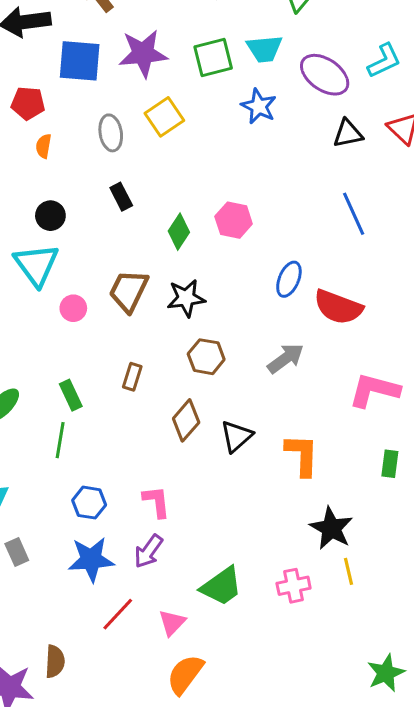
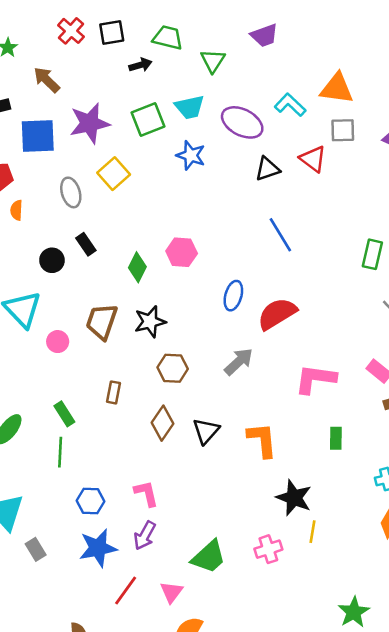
cyan L-shape: (384, 61) -> (290, 105), turned -104
black circle: (50, 216) -> (52, 260), moved
red semicircle: (338, 307) -> (277, 314), turned 135
yellow line: (349, 571) -> (313, 532), turned 30

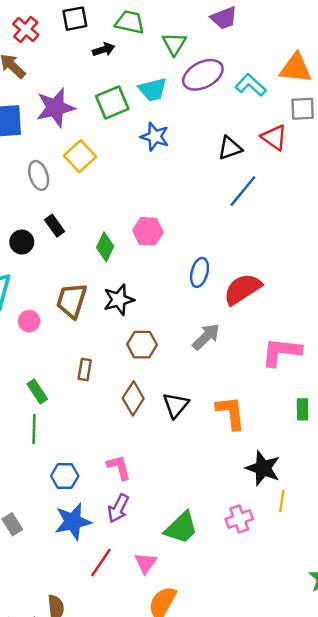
red cross: (71, 31) -> (26, 29), moved
purple ellipse: (242, 122) -> (203, 75), moved, turned -54
blue line: (280, 235) -> (243, 191), moved, turned 72

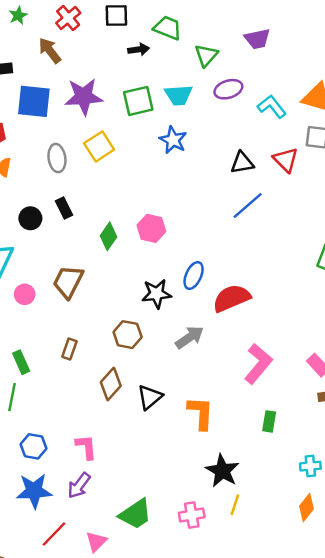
purple ellipse: (203, 75) -> (228, 89), size x0.7
black star: (119, 300) -> (157, 294), moved
pink L-shape: (281, 352) -> (258, 364), turned 114

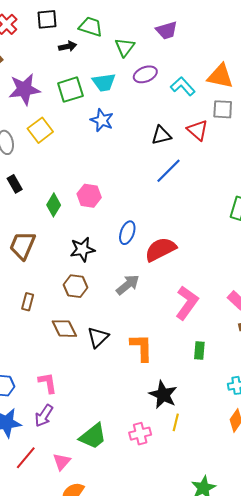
black star: (157, 294) -> (82, 249), moved
brown diamond: (111, 384) -> (64, 329), turned -64

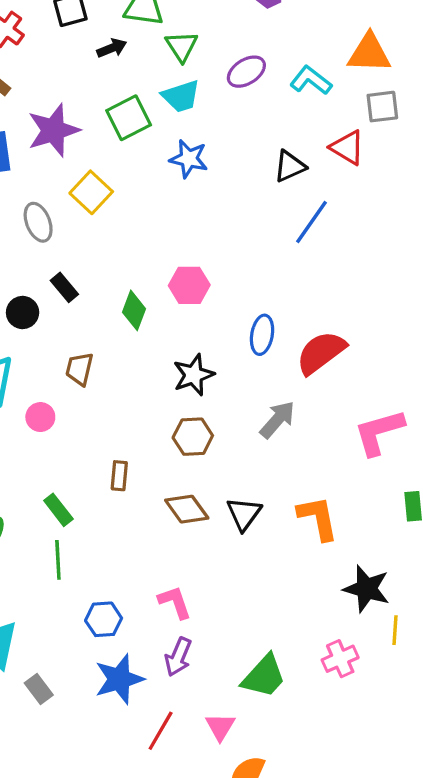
green triangle: (125, 47) -> (182, 46), moved
brown trapezoid: (22, 245) -> (79, 369), moved, size x0.7
pink L-shape: (187, 303) -> (379, 432), turned -132

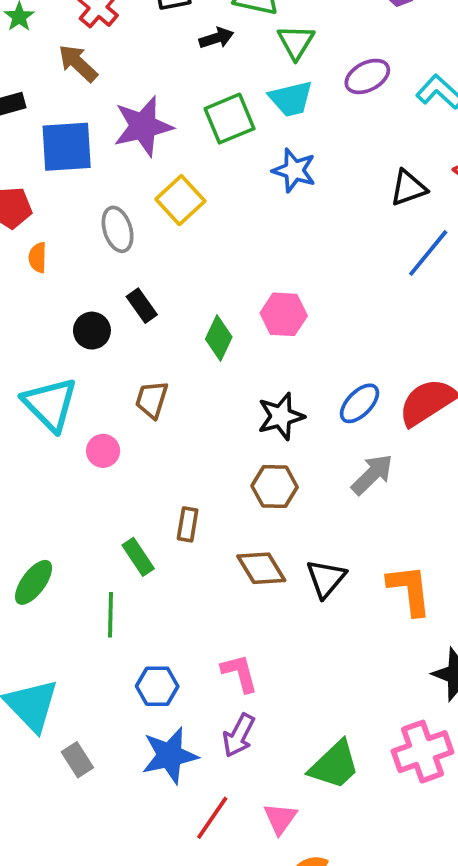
blue ellipse: (262, 335) -> (359, 403), moved, turned 30
green rectangle: (58, 510) -> (138, 557), moved
pink cross: (340, 659) -> (422, 752), size x1.4

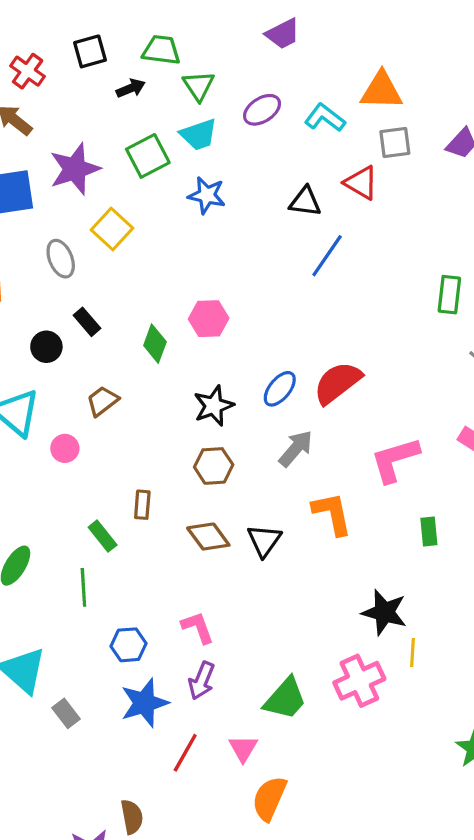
black triangle: (408, 188) -> (305, 202), turned 32
brown trapezoid: (152, 400) -> (102, 401), turned 40
orange L-shape: (409, 590) -> (332, 514), moved

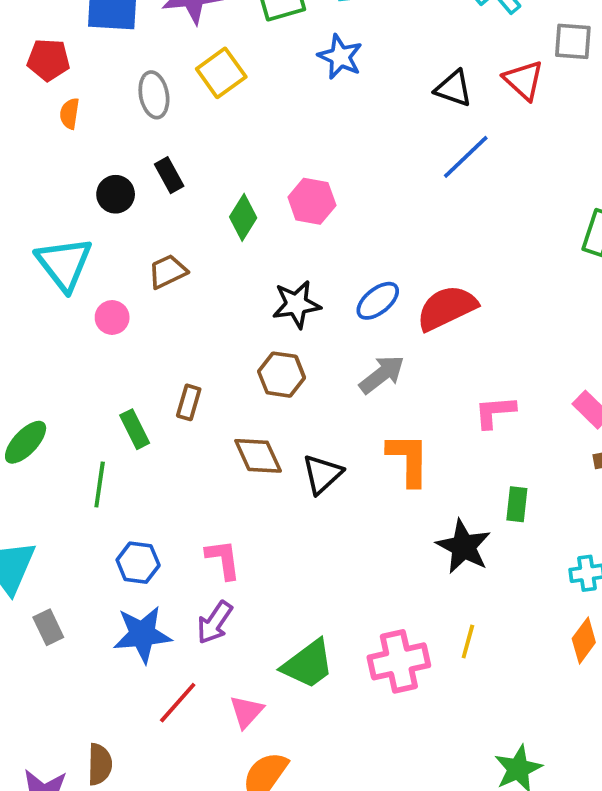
pink L-shape: (395, 460) -> (495, 412), size x0.7
black star: (384, 612) -> (463, 547), moved

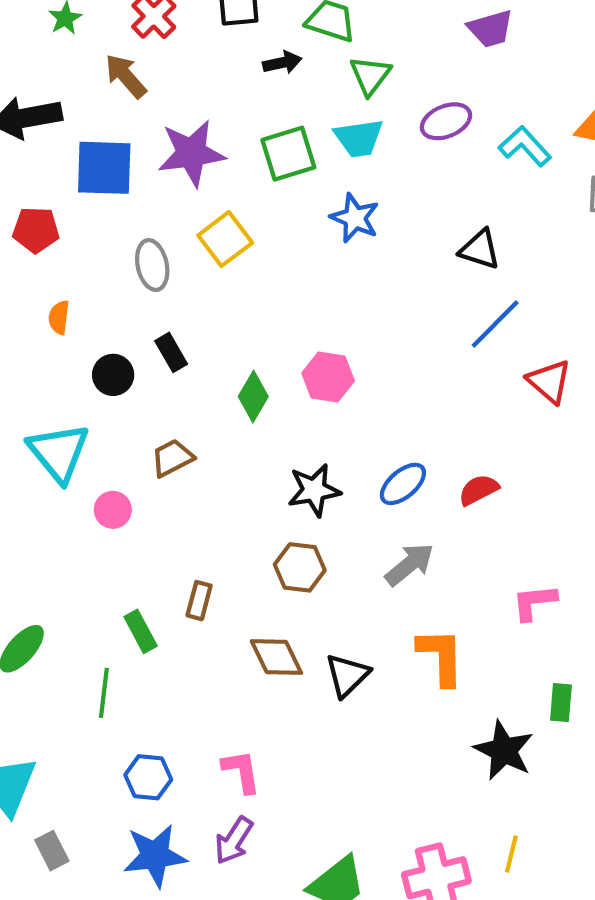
red triangle: (524, 80) -> (549, 381), moved
orange semicircle: (70, 114) -> (59, 317), moved
red semicircle: (447, 308) -> (479, 490), size x0.6

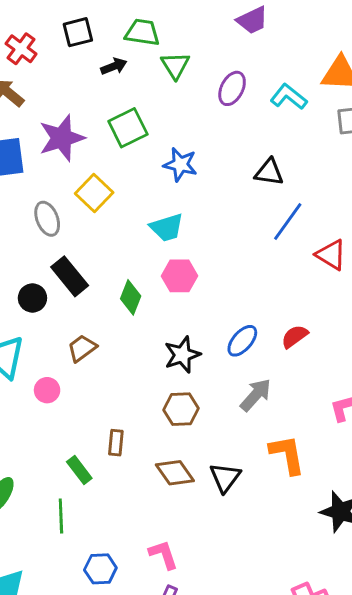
purple ellipse: (446, 121) -> (232, 88), turned -32
cyan trapezoid: (359, 138) -> (167, 227), moved
black rectangle: (171, 352) -> (70, 276), size x1.5

